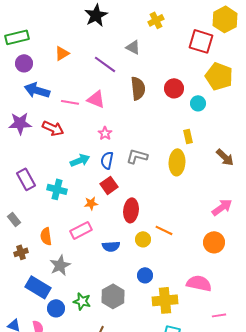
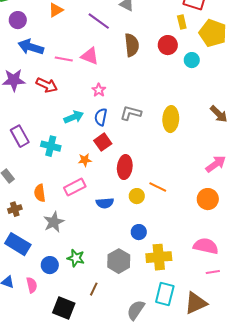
yellow rectangle: (188, 136) -> (182, 22), moved
pink semicircle: (199, 283) -> (206, 246), moved
blue rectangle: (38, 287) -> (18, 244), moved
gray hexagon: (113, 296) -> (119, 261), moved

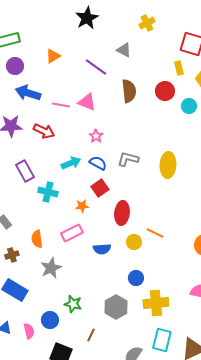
blue semicircle: (101, 117) -> (98, 163), turned 108
purple rectangle: (20, 136) -> (25, 171), moved
blue circle: (50, 265) -> (50, 320), moved

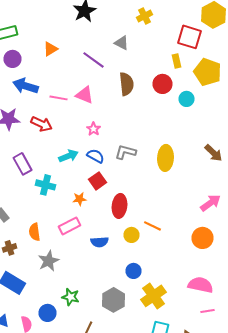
yellow cross: (156, 303) -> (154, 296), turned -30

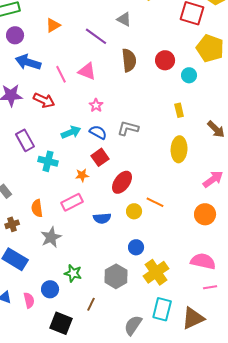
yellow rectangle: (176, 61) -> (179, 110), moved
pink line: (58, 98) -> (61, 74), turned 54
yellow ellipse: (166, 158) -> (179, 149), moved
red ellipse: (120, 206) -> (122, 182), turned 30

